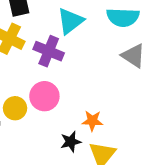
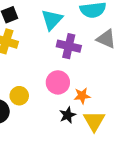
purple cross: (49, 51) -> (69, 46), moved
pink circle: (44, 96) -> (58, 82), moved

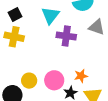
pink circle: (58, 82) -> (54, 80), moved

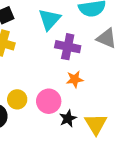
orange star: (81, 76) -> (75, 79), moved

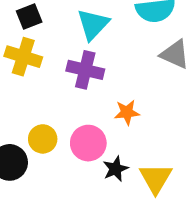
purple cross: (68, 47) -> (85, 70), moved

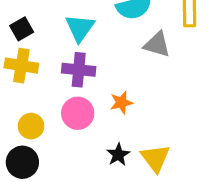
yellow circle: (43, 139) -> (31, 126), moved
pink circle: (88, 143) -> (78, 113), moved

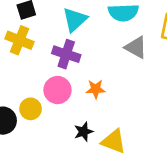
yellow circle: (31, 126) -> (31, 109), moved
yellow triangle: (155, 158) -> (114, 141), turned -44

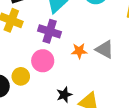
gray triangle: (136, 47) -> (105, 49), moved
orange star: (96, 89) -> (79, 51), moved

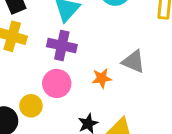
orange star: (79, 51) -> (102, 78), moved

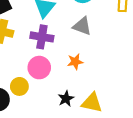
gray triangle: (133, 62) -> (82, 26), moved

